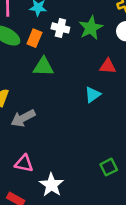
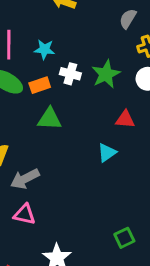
orange rectangle: (34, 38) -> (40, 85), turned 48
pink triangle: (24, 163) -> (24, 214), moved

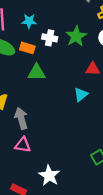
orange rectangle: (40, 85) -> (27, 48), turned 40
gray arrow: (25, 179) -> (21, 118), turned 105

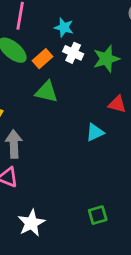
cyan star: (29, 21) -> (64, 27), moved
orange rectangle: (27, 48) -> (43, 59), turned -72

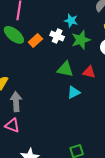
cyan star: (64, 27) -> (71, 21), moved
green triangle: (47, 92) -> (65, 69), moved

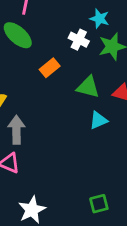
orange rectangle: (35, 40) -> (50, 68), moved

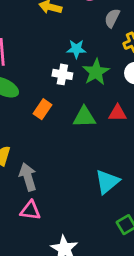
cyan triangle: (98, 120) -> (107, 182), moved, size x1.4

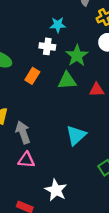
green star: (96, 72) -> (77, 56), moved
red triangle: (118, 113) -> (97, 90), moved
cyan triangle: (107, 182) -> (76, 135), moved

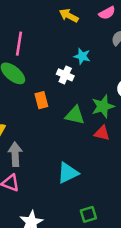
green star: (77, 56) -> (103, 106), moved
orange rectangle: (32, 76) -> (41, 100), turned -63

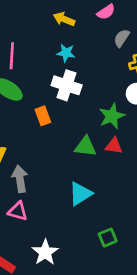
cyan star: (82, 56) -> (66, 53), moved
white cross: (65, 75) -> (67, 85), size x1.5
green triangle: (75, 115) -> (85, 147), moved

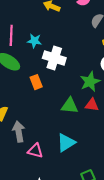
cyan star: (66, 53) -> (34, 41), moved
pink triangle: (18, 211) -> (35, 151), moved

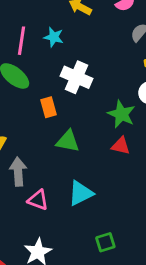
cyan star: (34, 41) -> (54, 37), moved
green star: (90, 82) -> (121, 114), turned -30
green triangle: (70, 106) -> (68, 141), moved

